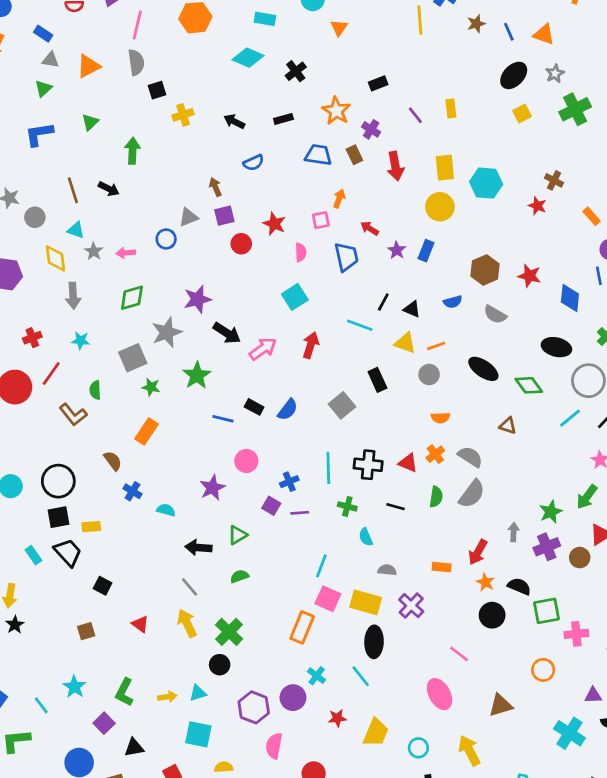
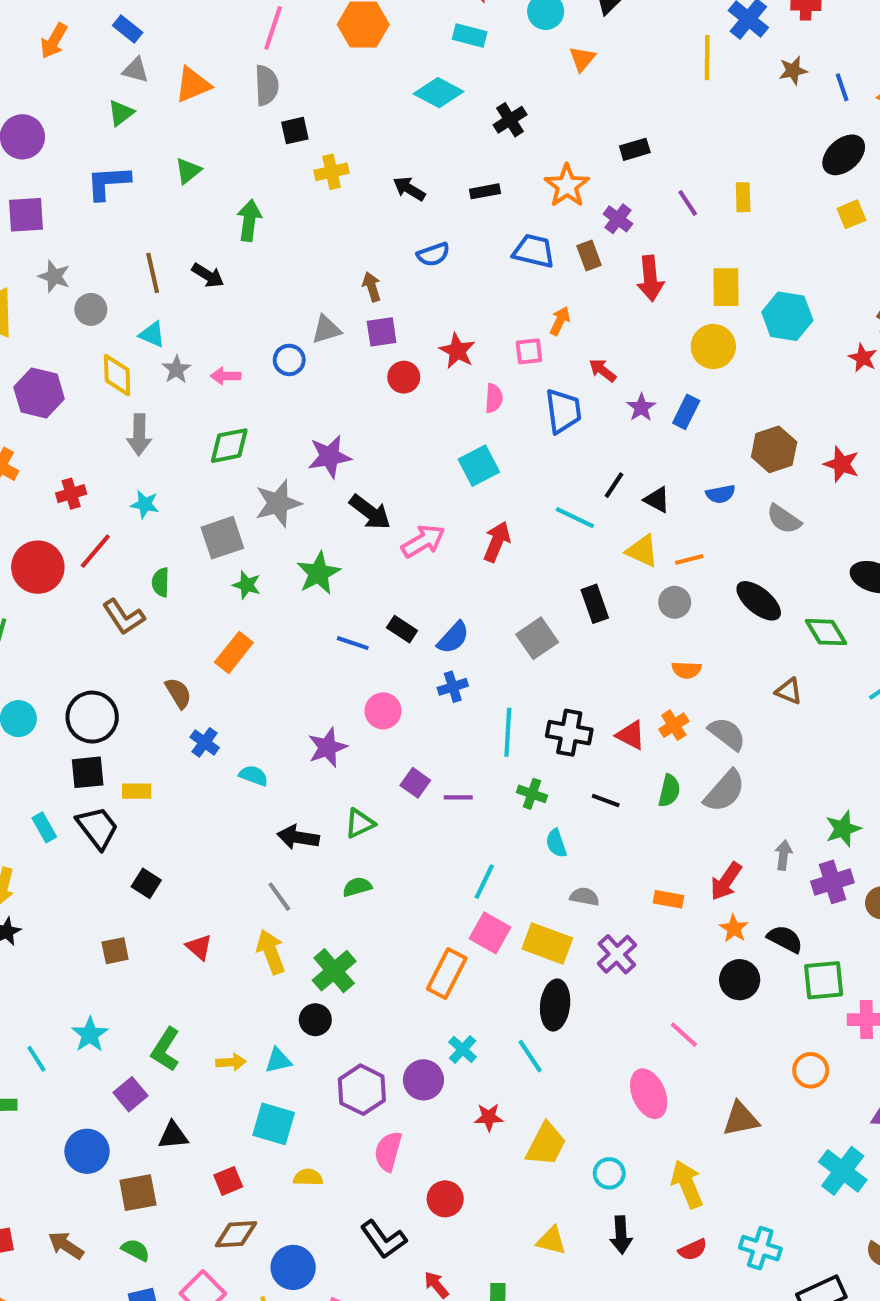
blue cross: (289, 482) -> (453, 687), moved

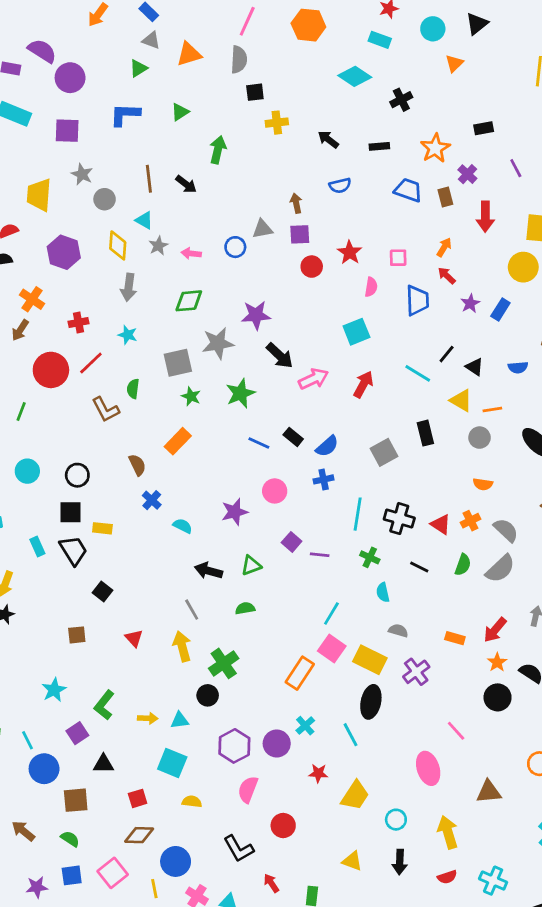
orange arrow: (560, 321) -> (444, 247), moved
black circle: (92, 717) -> (77, 475), size x0.7
cyan line: (36, 1059) -> (28, 740), moved

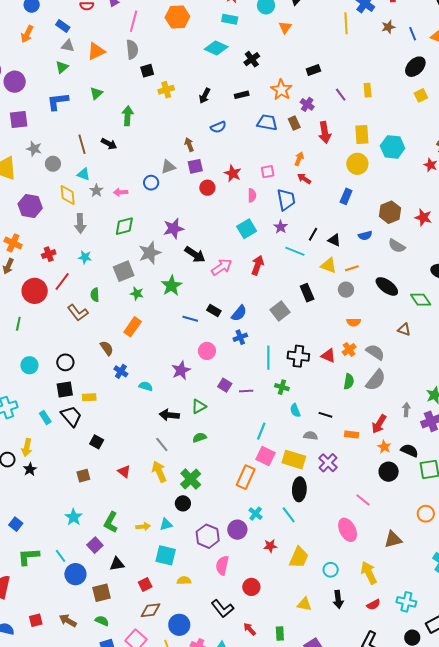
black arrow: (328, 139) -> (205, 96), turned -91
purple star: (470, 303) -> (281, 227), moved
black line: (419, 567) -> (325, 415), moved

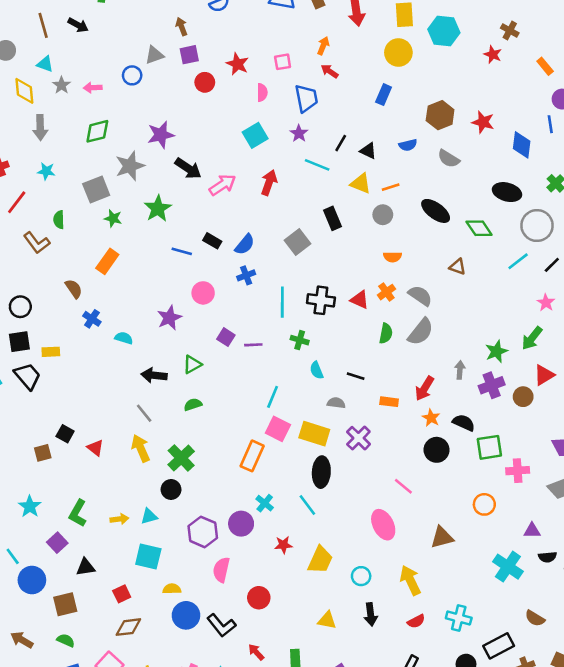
black square: (97, 442) -> (65, 434), moved
blue circle: (179, 625) -> (186, 615), moved

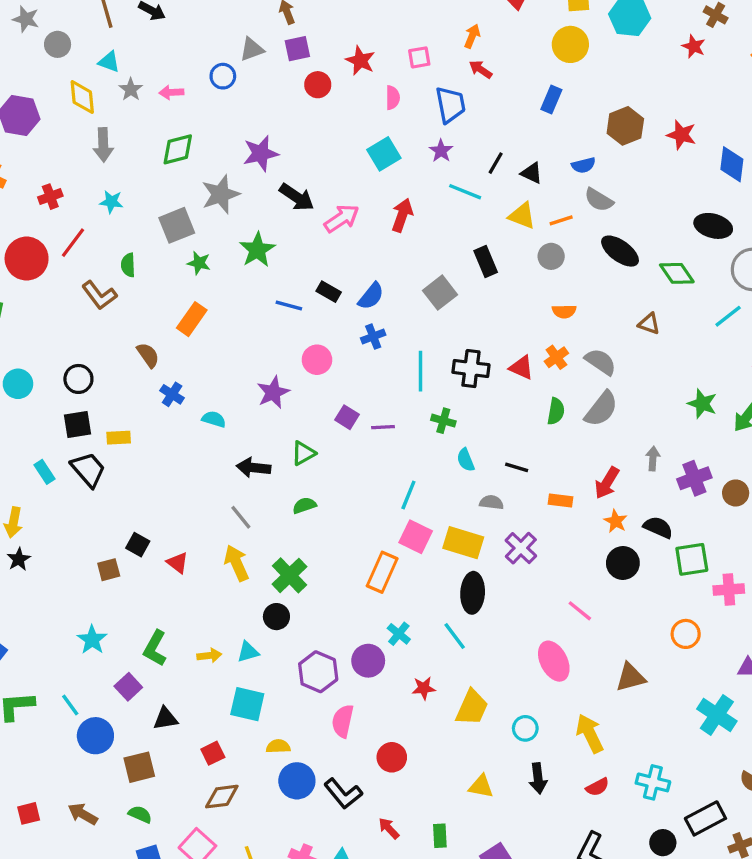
gray semicircle: (449, 159) -> (599, 200), moved
green star: (496, 351) -> (702, 404), moved, turned -30

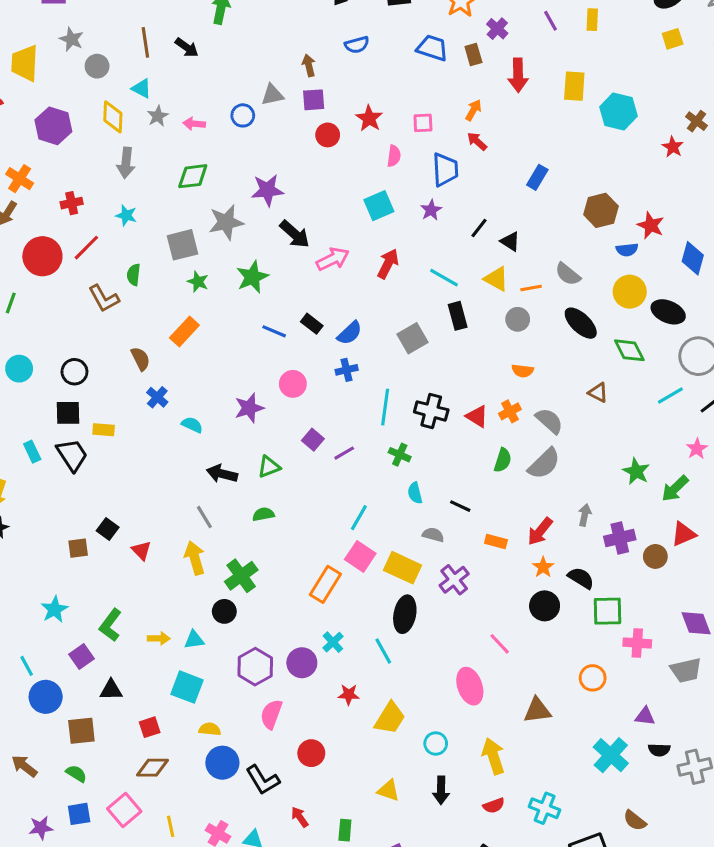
yellow circle: (570, 44) -> (630, 292), moved
blue semicircle: (583, 165) -> (627, 250), moved
cyan line: (465, 192) -> (444, 278), moved
purple line: (383, 427) -> (344, 453), turned -35

